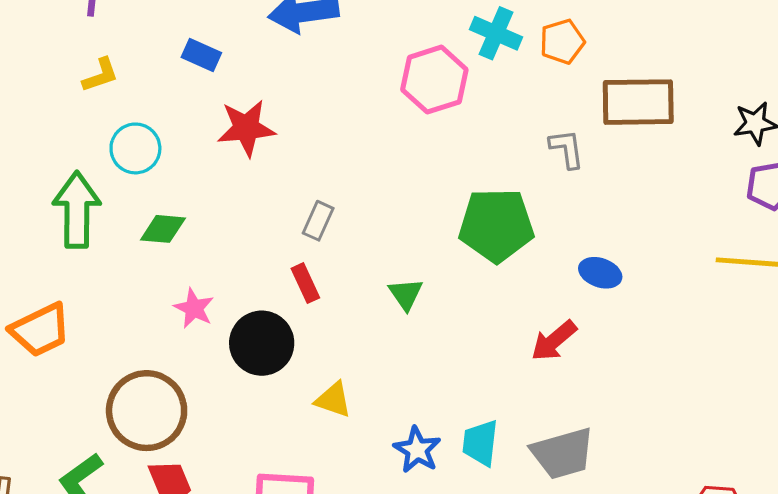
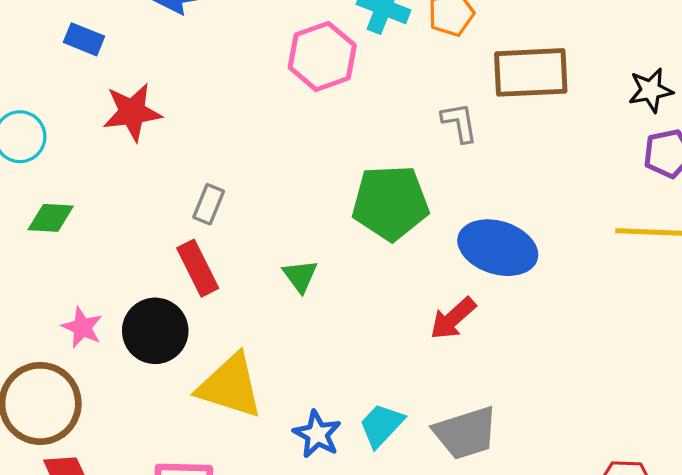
blue ellipse: (600, 273) -> (498, 248), size x1.8
red rectangle: (305, 283) -> (198, 268), size x1.4
pink star: (194, 308) -> (82, 327), moved
yellow triangle: (333, 400) -> (230, 386), size x1.8
cyan trapezoid: (480, 443) -> (381, 425), turned 39

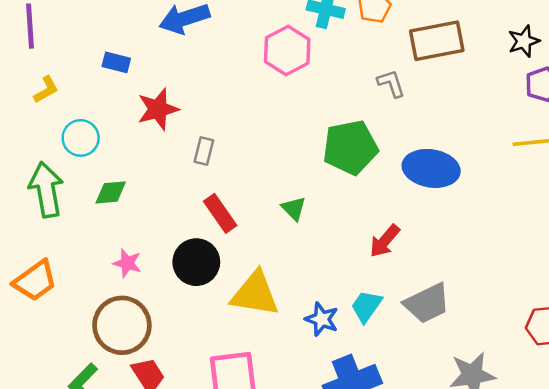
gray rectangle: (209, 204) -> (204, 151), moved
red arrow: (453, 318) -> (385, 241), moved
pink star: (82, 327) -> (127, 263), moved

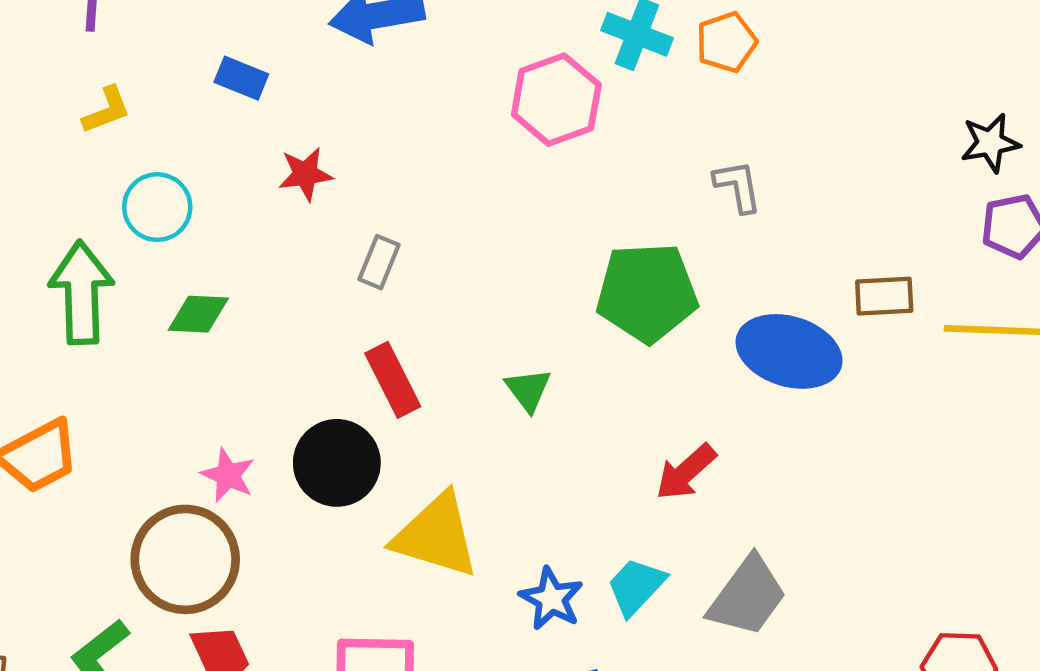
brown rectangle: (437, 41) -> (884, 296), moved, size x0.6
red star: (158, 109) -> (305, 174), size x0.7
pink star: (127, 263) -> (228, 475), moved
gray trapezoid: (427, 303) -> (747, 596), turned -36

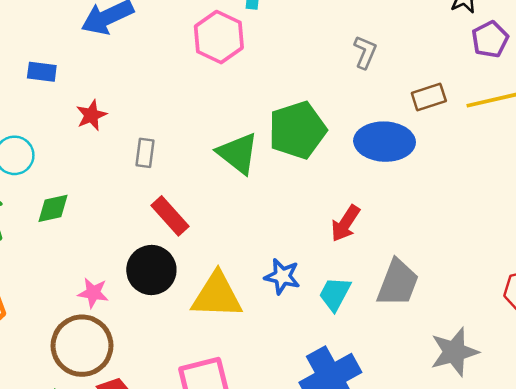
gray L-shape: (738, 186) -> (365, 52), moved, turned 48
green triangle: (528, 390) -> (238, 153), moved, size x1.6
blue star: (551, 599) -> (282, 276), moved

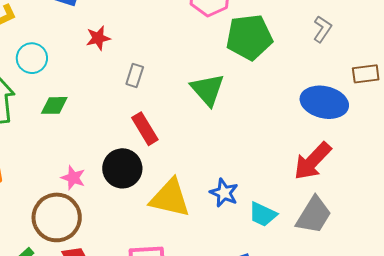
green pentagon: (297, 130) -> (249, 37), moved
red arrow: (345, 223) -> (312, 161), moved, size x1.4
cyan trapezoid: (335, 294) -> (263, 214), turned -104

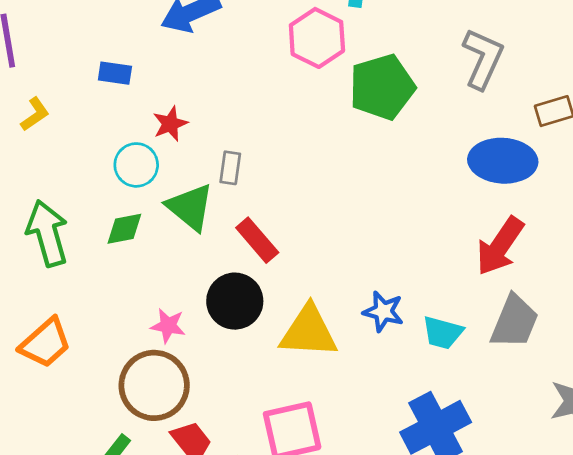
gray L-shape: (322, 29) -> (483, 59), size x1.6
cyan circle: (32, 58) -> (136, 165), moved
green triangle: (207, 90) -> (190, 207), moved

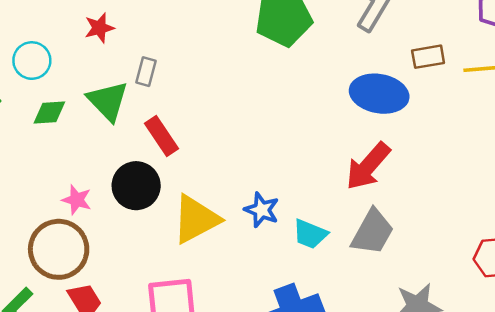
cyan circle: (136, 165) -> (32, 61), moved
yellow triangle: (309, 332) -> (196, 219), turned -38

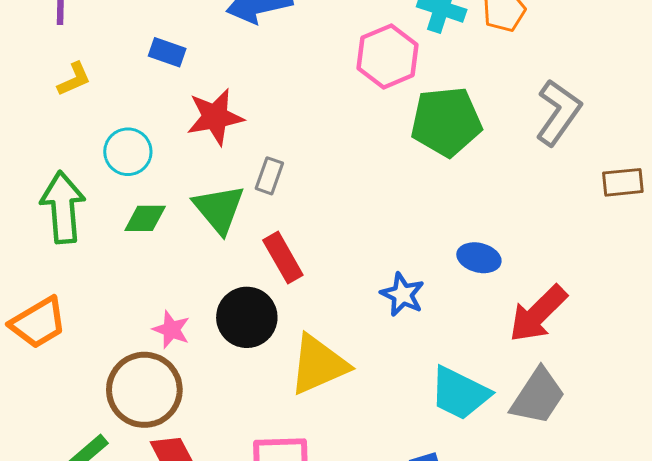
red star: (99, 28) -> (215, 117), size x1.5
blue ellipse: (379, 94) -> (479, 258), moved, size x0.6
blue star: (262, 210) -> (402, 294), moved
cyan trapezoid: (310, 234) -> (460, 393), size x1.4

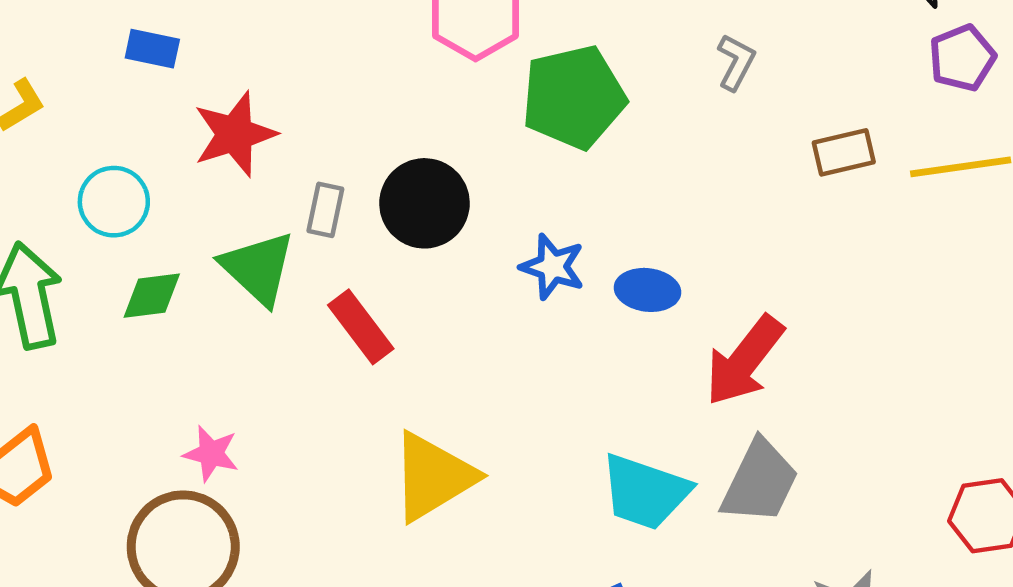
gray L-shape: (558, 112) -> (736, 62), size x0.6
blue star: (402, 294) -> (553, 267), moved
black circle: (247, 317) -> (424, 203), moved

